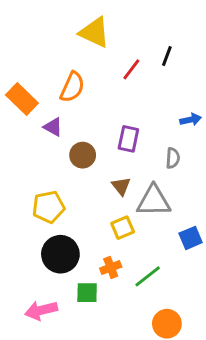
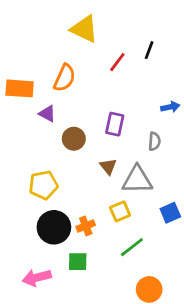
orange rectangle: (22, 99) -> (20, 88), turned -40
yellow square: (123, 228) -> (120, 211), moved
orange cross: (111, 268) -> (86, 226), moved

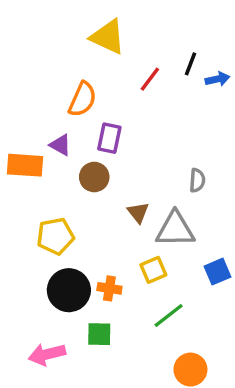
orange rectangle: (20, 88) -> (25, 165), moved
blue arrow: (170, 107) -> (217, 79), moved
purple rectangle: (115, 124) -> (109, 138), moved
orange cross: (86, 226) -> (109, 288), turned 30

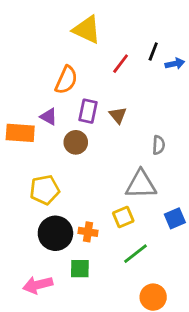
brown triangle: (138, 212) -> (118, 115), moved

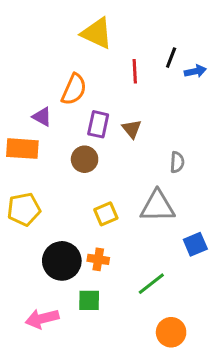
red line: (121, 64) -> (135, 71), turned -40
purple triangle: (49, 117) -> (42, 117), moved
yellow pentagon: (45, 190) -> (24, 209), moved
yellow square: (123, 217) -> (106, 214), moved

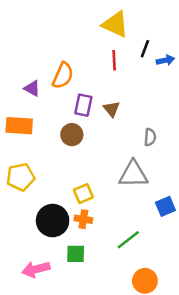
yellow triangle: (97, 33) -> (115, 24), moved
purple triangle: (42, 117) -> (32, 88), moved
yellow square: (106, 214) -> (83, 194), moved

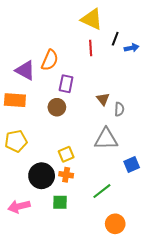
purple triangle: (32, 88) -> (25, 70), size x1.5
brown triangle: (112, 109) -> (103, 99), moved
pink arrow: (36, 269) -> (19, 206), moved

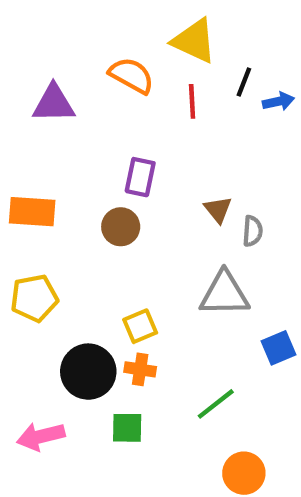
orange semicircle: (50, 60) -> (132, 75), moved, turned -85
purple triangle: (25, 70) -> (54, 104), moved, turned -30

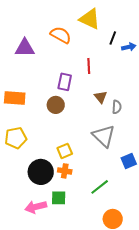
red line: (192, 101) -> (89, 66), moved
gray triangle: (224, 294) -> (104, 136), turned 45
pink arrow: (41, 436) -> (36, 207), moved

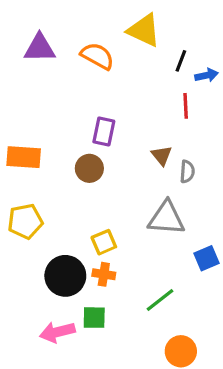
purple triangle: (25, 48) -> (40, 48), moved
red line: (89, 66) -> (186, 106), moved
gray triangle: (104, 136) -> (166, 218), turned -40

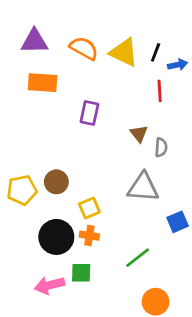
yellow triangle: (144, 30) -> (124, 52), moved
orange rectangle: (24, 157) -> (43, 83), moved
brown circle: (89, 168) -> (56, 182), moved

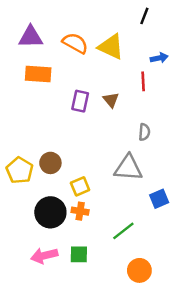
black line: (156, 52) -> (144, 16), moved
brown triangle: (139, 134) -> (111, 100), moved
yellow pentagon: (22, 190) -> (20, 170), turned -30
green square: (81, 273) -> (79, 254), moved

